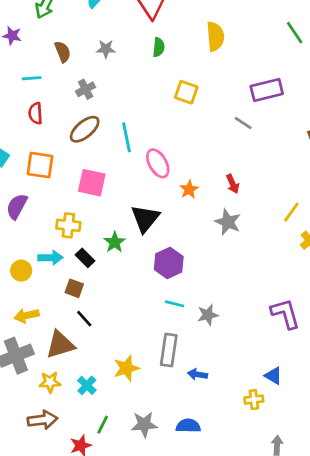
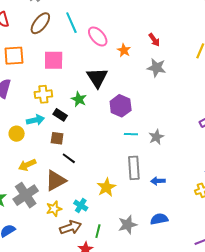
brown arrow: (42, 420) -> (71, 227), moved

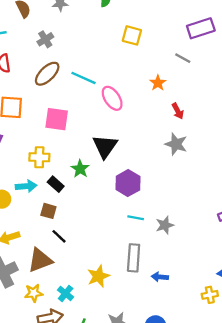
cyan line: (71, 23) -> (84, 78), turned -50
orange star: (124, 50) -> (158, 83), moved

